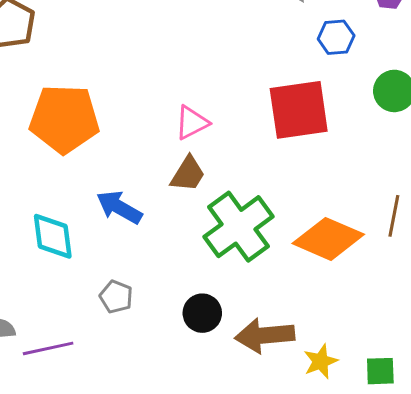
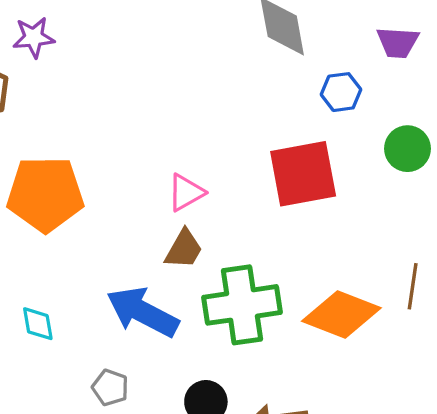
blue arrow: (119, 207) -> (143, 312), moved, size x1.4
green cross: (239, 227) -> (242, 305), turned 30
cyan diamond: (53, 236) -> (38, 324), size x0.7

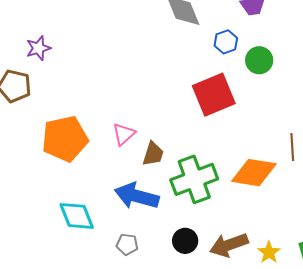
green circle: (408, 149) -> (259, 60), moved
pink triangle: (186, 192) -> (124, 134), moved
cyan diamond: (38, 324) -> (77, 216), size x1.6

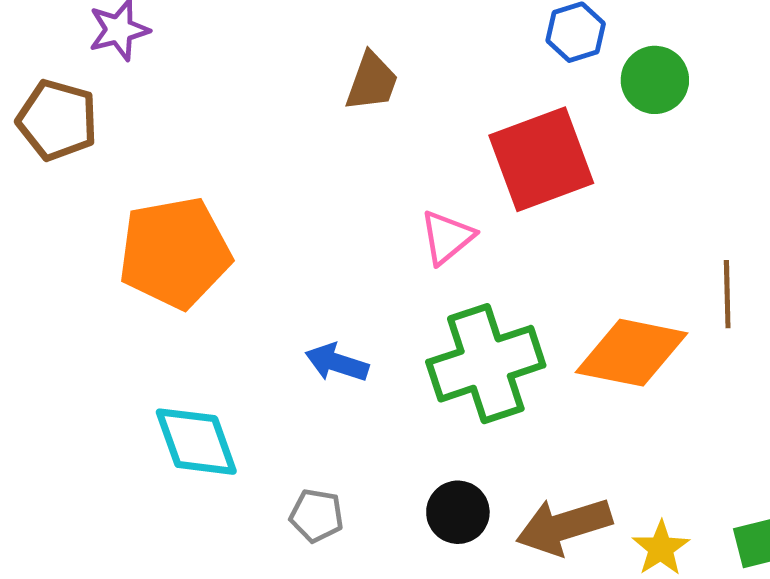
pink triangle: (124, 134) -> (447, 237), moved
brown trapezoid: (153, 154) -> (372, 82), moved
blue arrow: (137, 196) -> (337, 363), moved, size x0.6

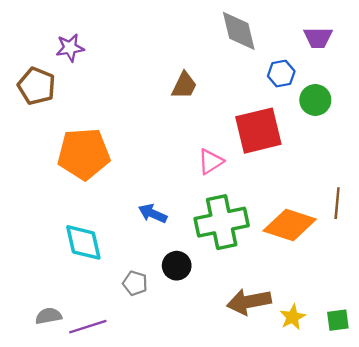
black circle: (458, 512) -> (177, 266), moved

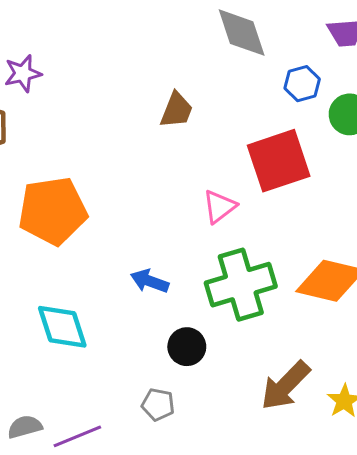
gray pentagon: (135, 283) -> (158, 405), moved
brown arrow: (249, 302) -> (285, 386), turned -30

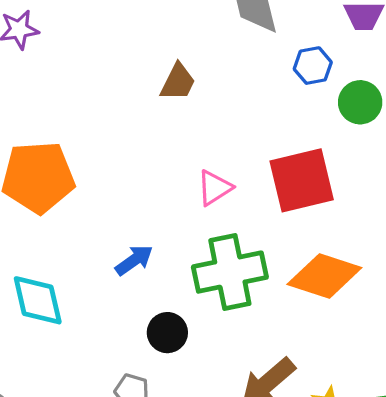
red square: (279, 161) -> (302, 180), moved
blue arrow: (150, 281) -> (134, 260), turned 120

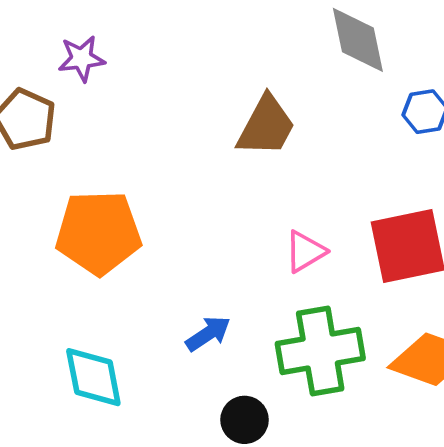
brown trapezoid: (178, 82) -> (266, 126), size x1.4

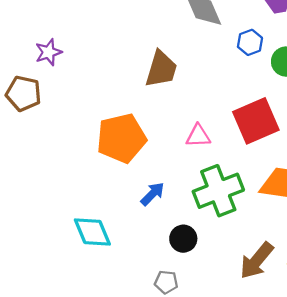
orange pentagon: (98, 233) -> (121, 138), moved
pink triangle: (305, 251) -> (198, 136), turned 40

